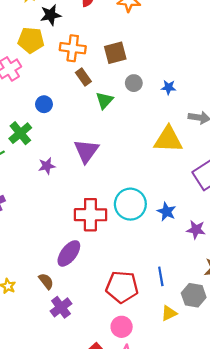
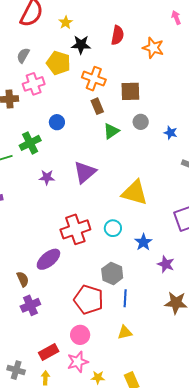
yellow triangle: (168, 139) -> (135, 193), moved
cyan circle: (130, 204) -> (113, 228), size x0.6
red cross: (90, 215) -> (75, 229), turned -32
gray hexagon: (194, 295) -> (112, 273), moved

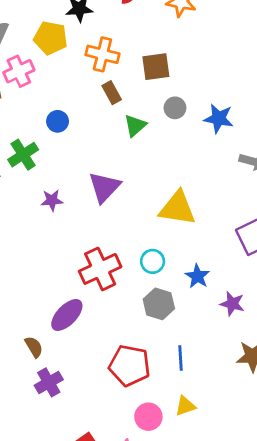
blue star: (171, 133) -> (219, 119), size x1.5
gray hexagon: (112, 273) -> (159, 304), moved
pink circle: (80, 335) -> (148, 417), moved

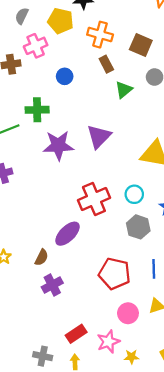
brown square: (156, 67) -> (141, 45), turned 30
blue circle: (58, 121) -> (65, 76), moved
green cross: (23, 155) -> (37, 110), turned 30
purple star: (52, 200) -> (58, 145), size x1.8
brown semicircle: (34, 347) -> (42, 257), turned 56

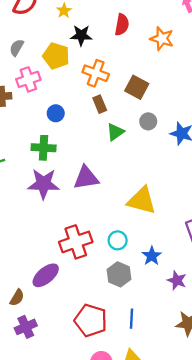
green cross: (37, 110) -> (44, 148), moved
purple triangle: (99, 136) -> (86, 178), turned 32

